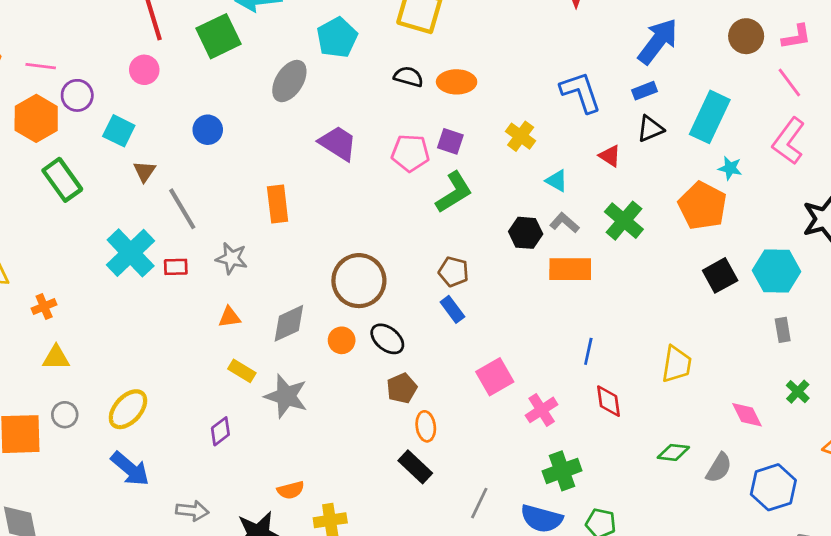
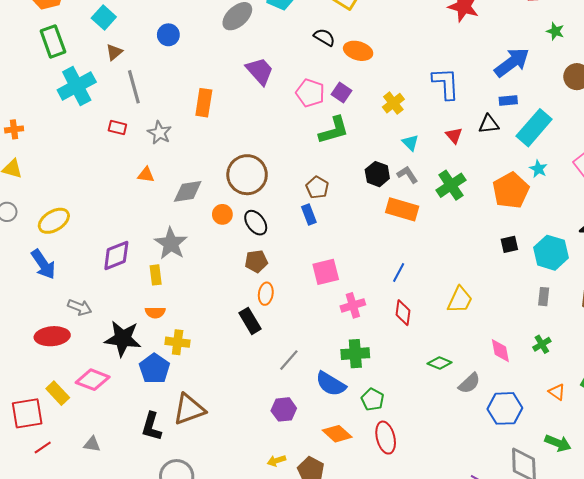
blue rectangle: (644, 91) -> (508, 101), moved
cyan cross: (131, 253) -> (77, 86), moved
black square: (720, 275) -> (509, 244), size x0.7
yellow rectangle: (242, 371) -> (156, 275), moved, turned 36
purple diamond: (220, 431) -> (116, 256), size x1.5

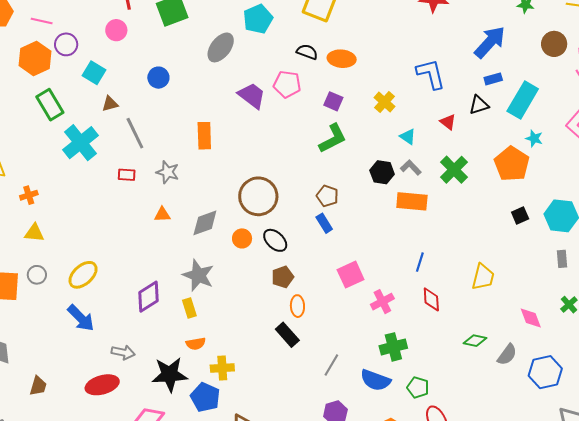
brown triangle: (114, 52) -> (110, 104), turned 36
pink pentagon: (310, 93) -> (287, 84), moved

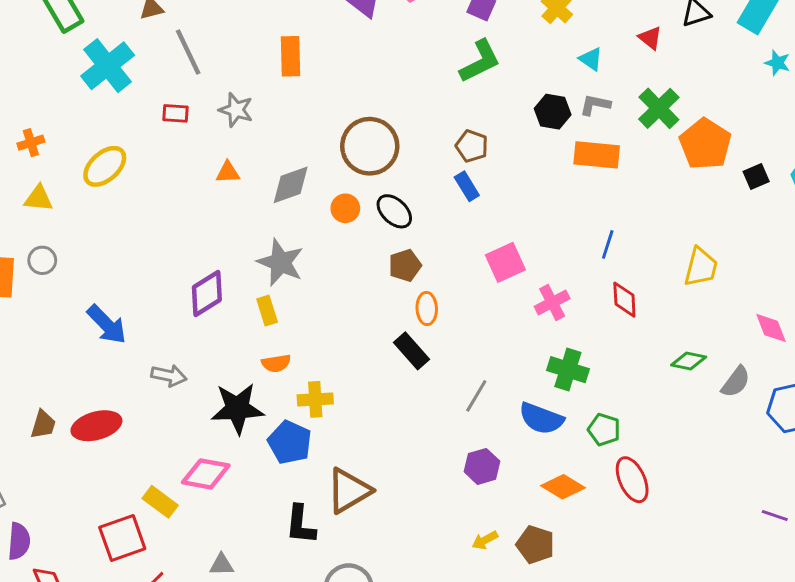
orange pentagon: (512, 164) -> (705, 144), moved
gray L-shape: (411, 167) -> (595, 105), turned -35
yellow ellipse: (83, 275) -> (105, 166), moved
green cross: (393, 347) -> (568, 370), turned 32
red ellipse: (102, 385) -> (96, 426), moved

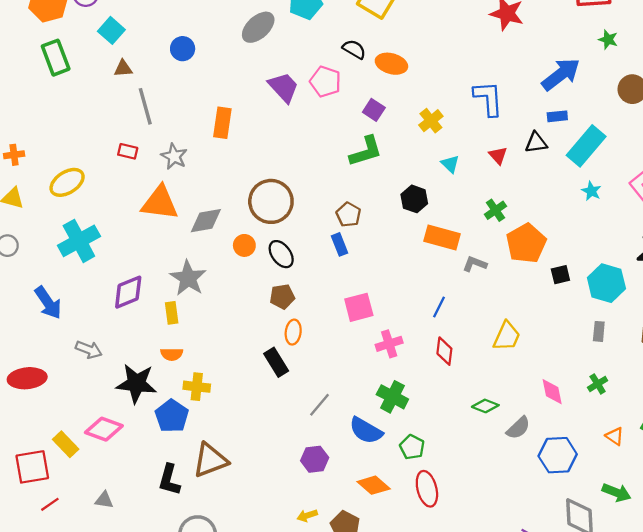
cyan cross: (108, 66) -> (79, 241), moved
gray L-shape: (595, 105) -> (475, 264), moved
green cross: (659, 108) -> (495, 210), size x0.7
orange triangle: (228, 172) -> (160, 203), size x2.0

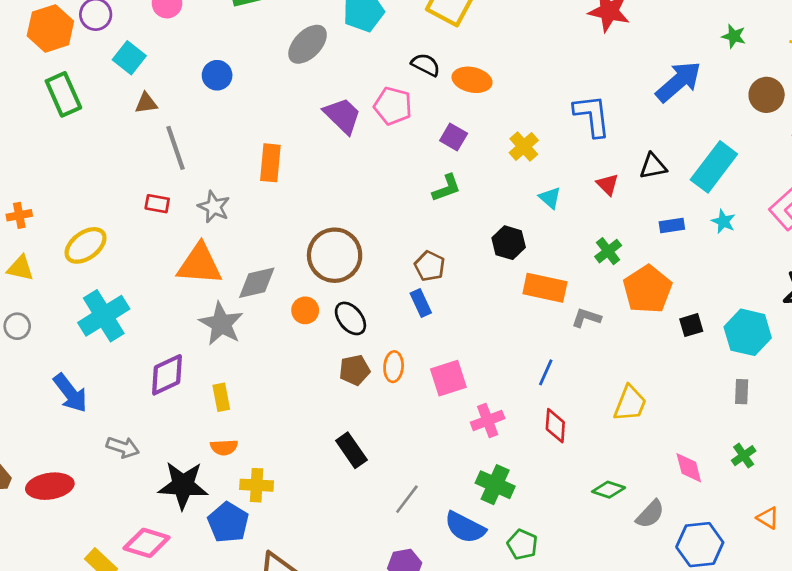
blue rectangle: (557, 116) -> (672, 225), moved
green L-shape: (366, 151) -> (447, 188), size x0.7
gray star: (188, 278) -> (221, 324), moved
orange ellipse: (293, 332) -> (394, 367), moved

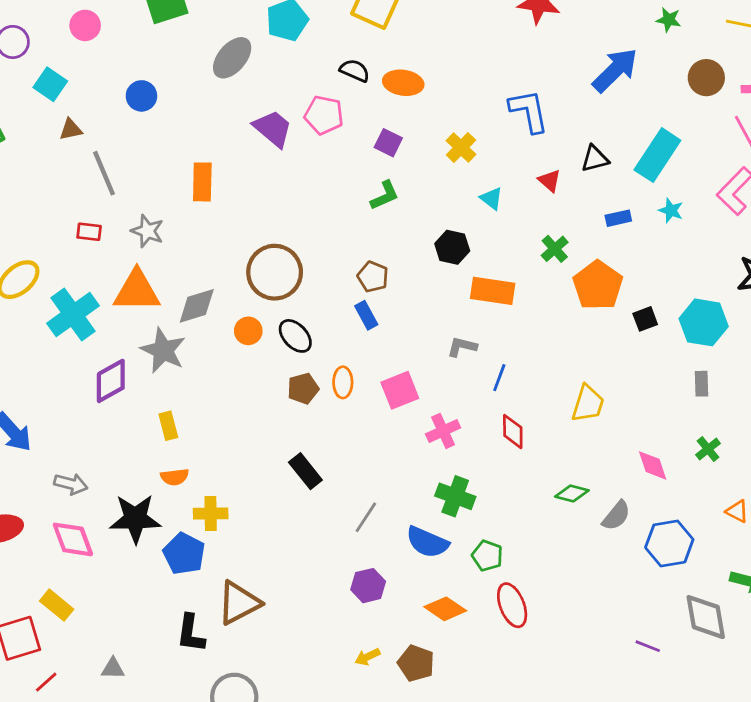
cyan cross: (104, 316) -> (73, 315), moved
gray L-shape: (586, 318) -> (462, 347), moved
purple diamond: (167, 375) -> (111, 381), moved
pink diamond: (147, 543) -> (73, 539), moved, turned 57

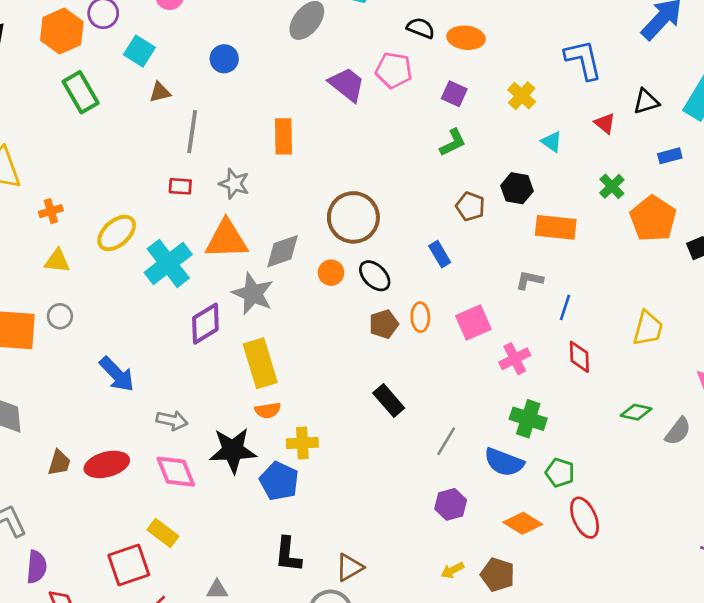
gray line: (104, 173) -> (192, 132), turned 33
brown pentagon: (373, 277) -> (470, 206), moved
yellow rectangle: (168, 426) -> (260, 363), size x1.8
brown triangle: (239, 603) -> (349, 567), moved, size x0.7

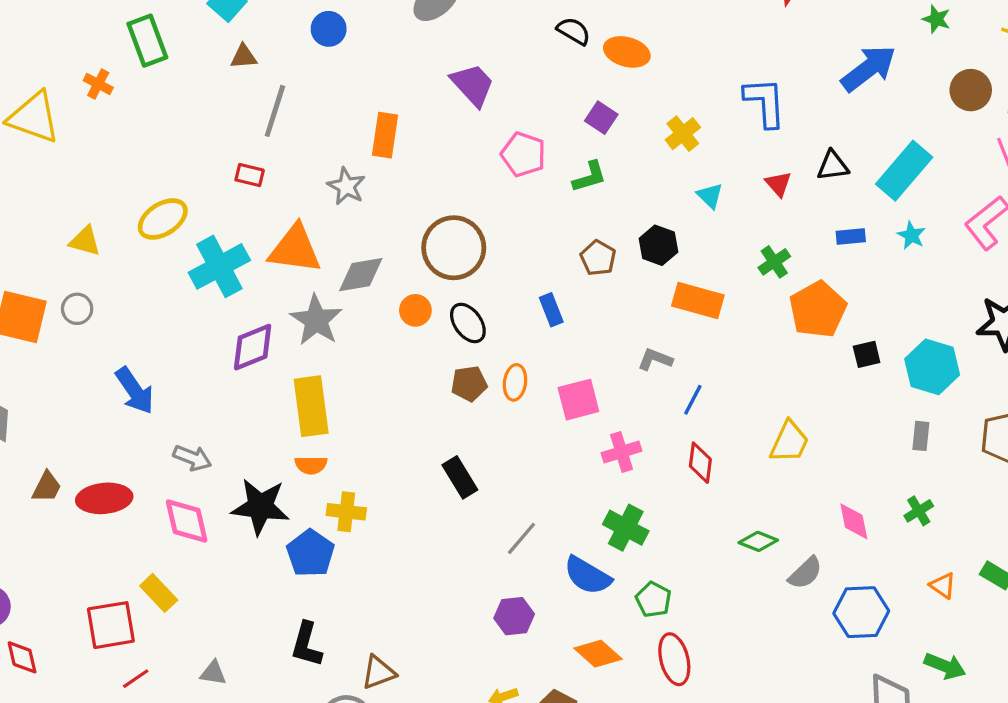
pink pentagon: (394, 70) -> (523, 154), moved
gray star: (234, 184) -> (346, 186), moved
orange cross: (51, 211) -> (98, 84), moved, turned 35

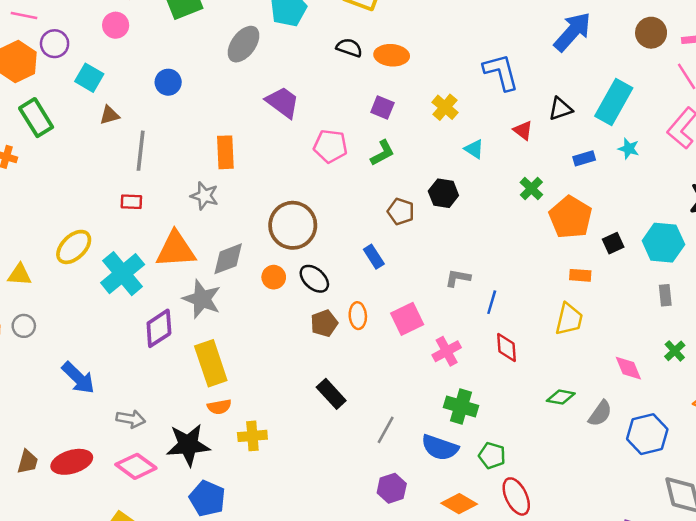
orange rectangle: (698, 301) -> (580, 275), moved, size x0.6
pink diamond: (187, 521) -> (136, 466), turned -30
blue pentagon: (310, 553) -> (207, 499), moved

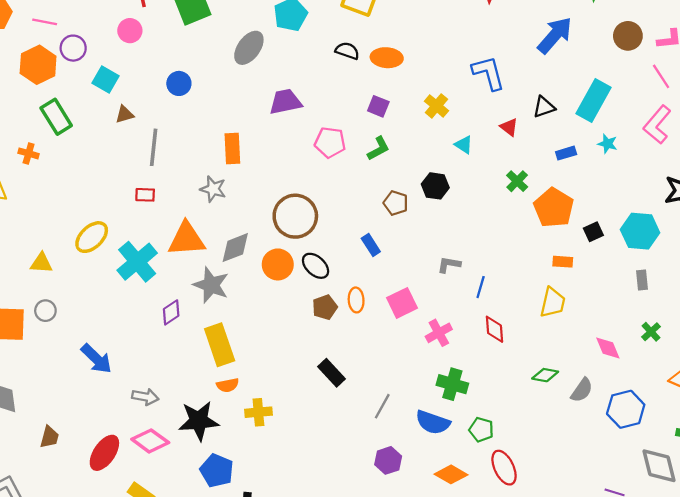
purple trapezoid: (283, 102) -> (285, 102), turned -48
orange circle: (274, 277) -> (278, 264), size x1.4
purple diamond: (159, 328) -> (171, 312), size x0.7
red ellipse: (72, 462) -> (104, 453), moved, turned -39

